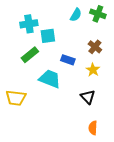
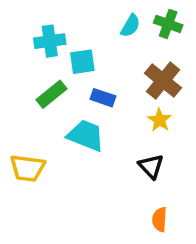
brown cross: (95, 47) -> (163, 81), size x1.5
blue rectangle: (68, 60) -> (103, 98), moved

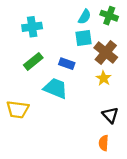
cyan square: (82, 62) -> (83, 38), moved
black triangle: (151, 166) -> (110, 115), moved

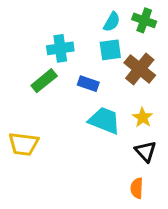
cyan cross: (32, 27) -> (60, 48), moved
yellow star: (104, 78) -> (143, 118), moved
cyan trapezoid: (56, 88) -> (104, 120), moved

